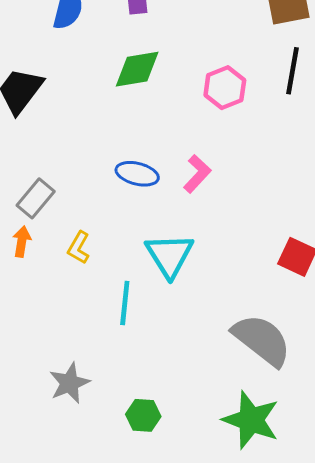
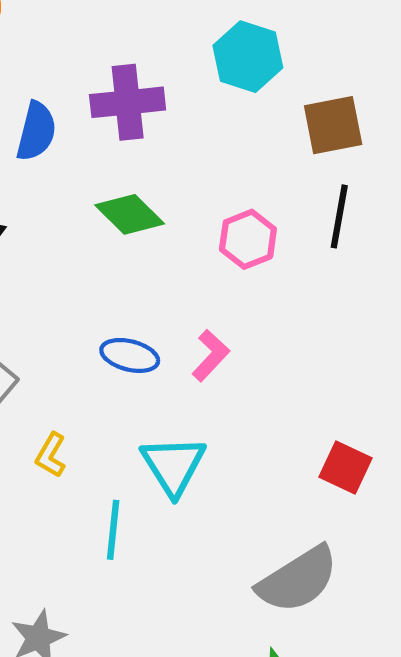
green diamond: (137, 69) -> (130, 214), turned 54
gray semicircle: (262, 340) -> (298, 580), turned 110

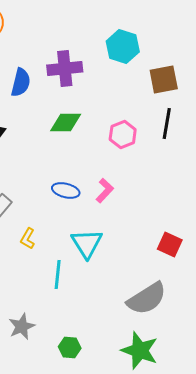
green diamond: (130, 214) -> (66, 122), turned -44

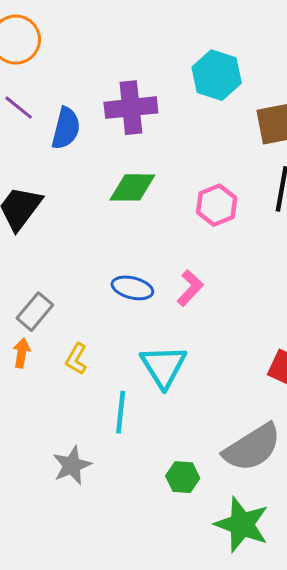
gray star: (22, 326) -> (72, 465), moved
green hexagon: (70, 348) -> (183, 477), moved

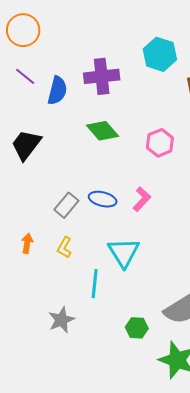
green diamond: (132, 187) -> (103, 131), turned 48
gray rectangle: (35, 312) -> (66, 205), moved

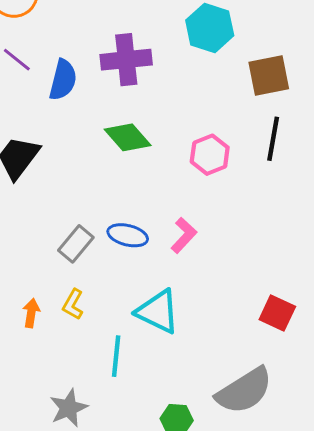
orange arrow: (27, 243) -> (31, 313), moved
cyan triangle: (124, 252) -> (158, 312), turned -32

